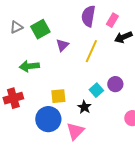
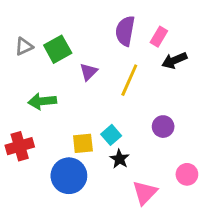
cyan square: (96, 90) -> (111, 135), moved
pink triangle: (75, 131) -> (145, 193), moved

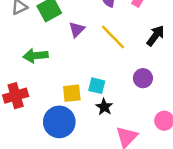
black arrow: (174, 60) -> (155, 36), moved, turned 150
yellow line: (129, 80) -> (113, 37), turned -68
cyan square: (111, 135) -> (97, 86), turned -35

